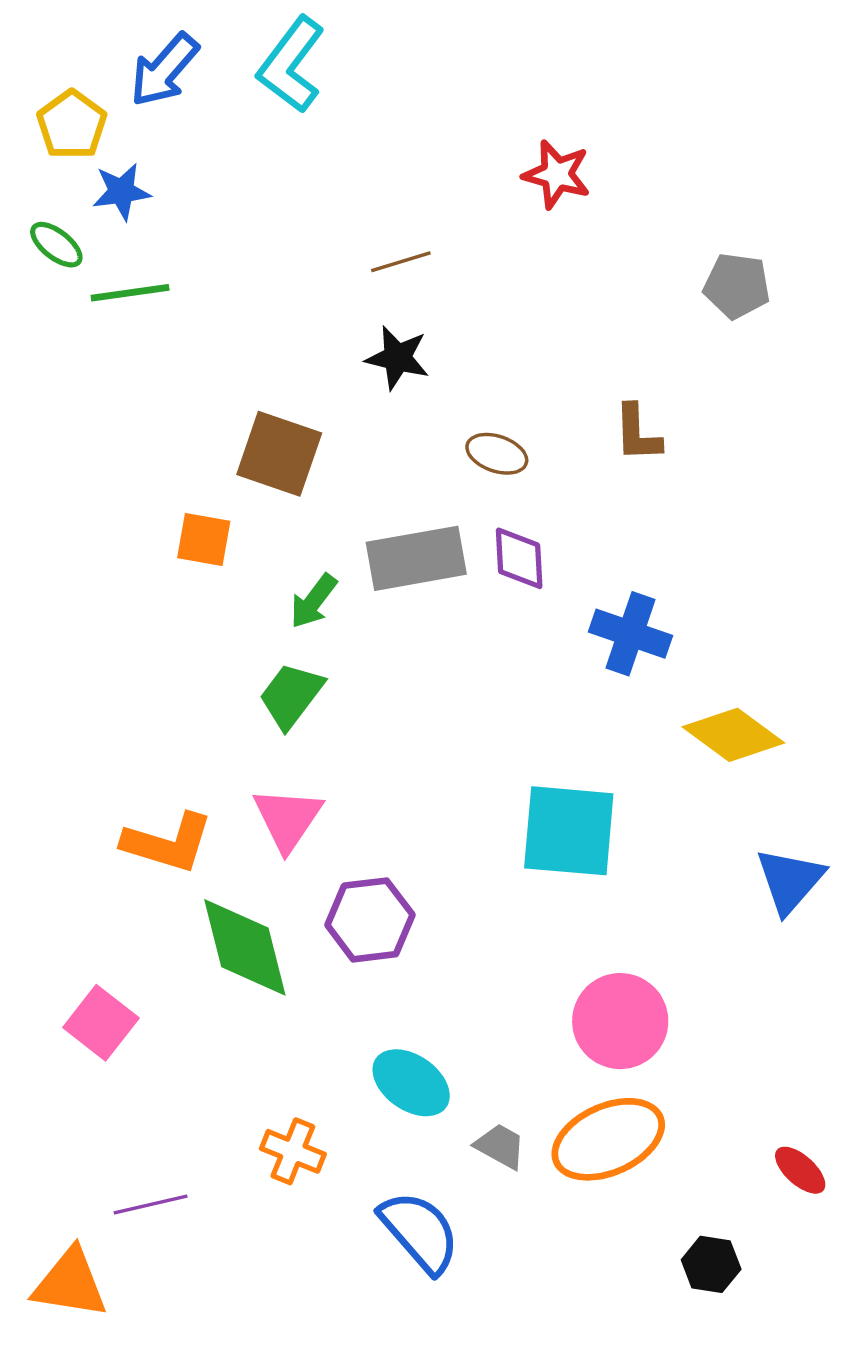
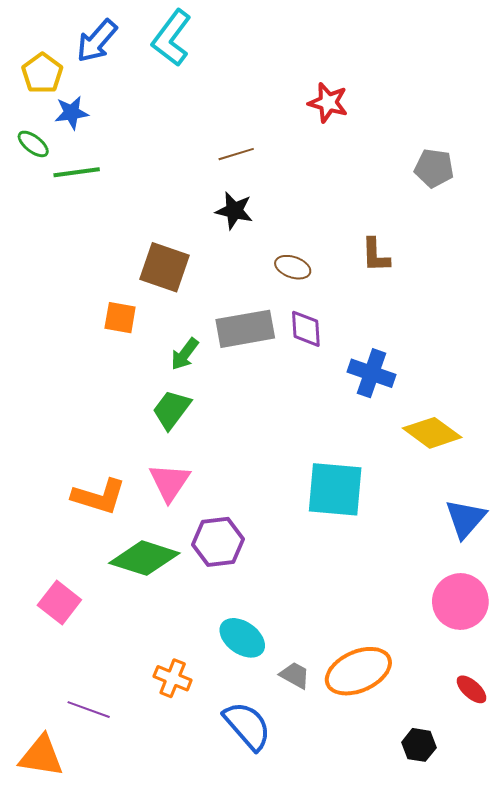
green diamond: (245, 947) -> (144, 558), turned -58
pink circle: (620, 1021) -> (460, 601), moved
purple line: (151, 1204) -> (89, 710), turned 33

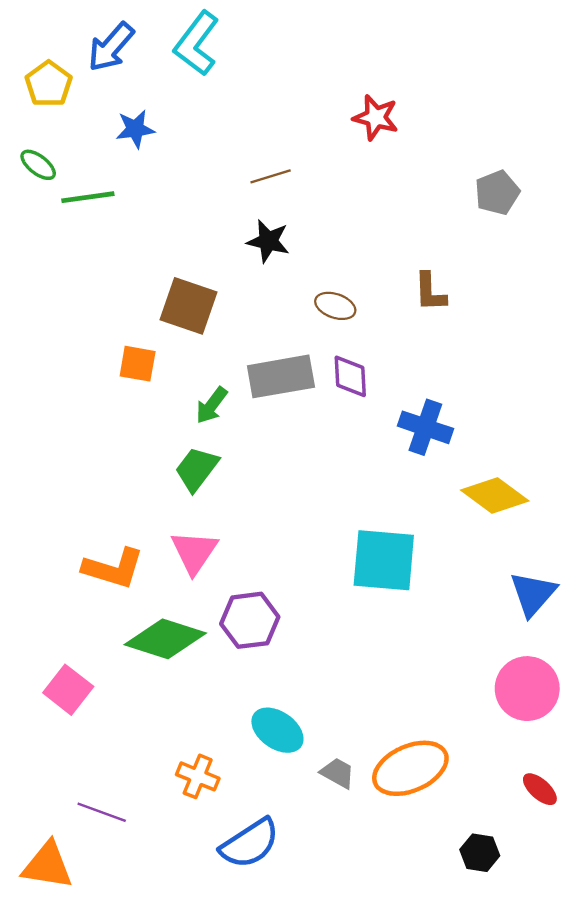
blue star: (72, 113) -> (135, 129), moved
gray pentagon: (434, 168) -> (497, 193), turned -30
blue semicircle: (247, 726) -> (250, 843), moved, turned 98

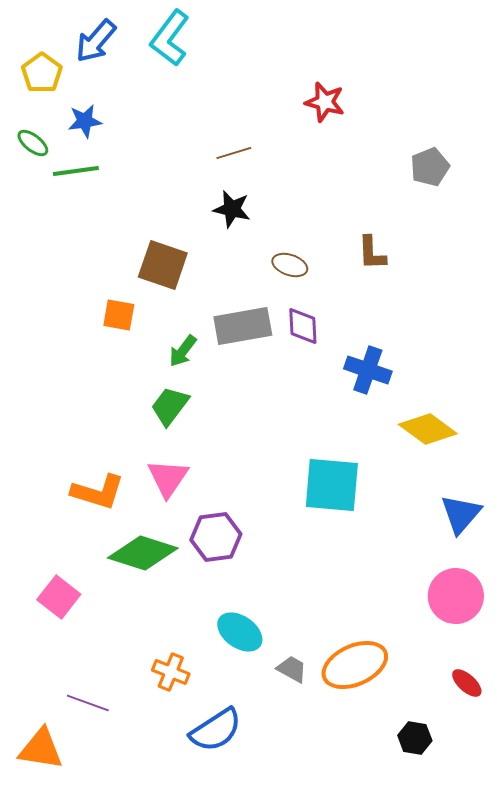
blue star: (135, 129) -> (85, 121), moved

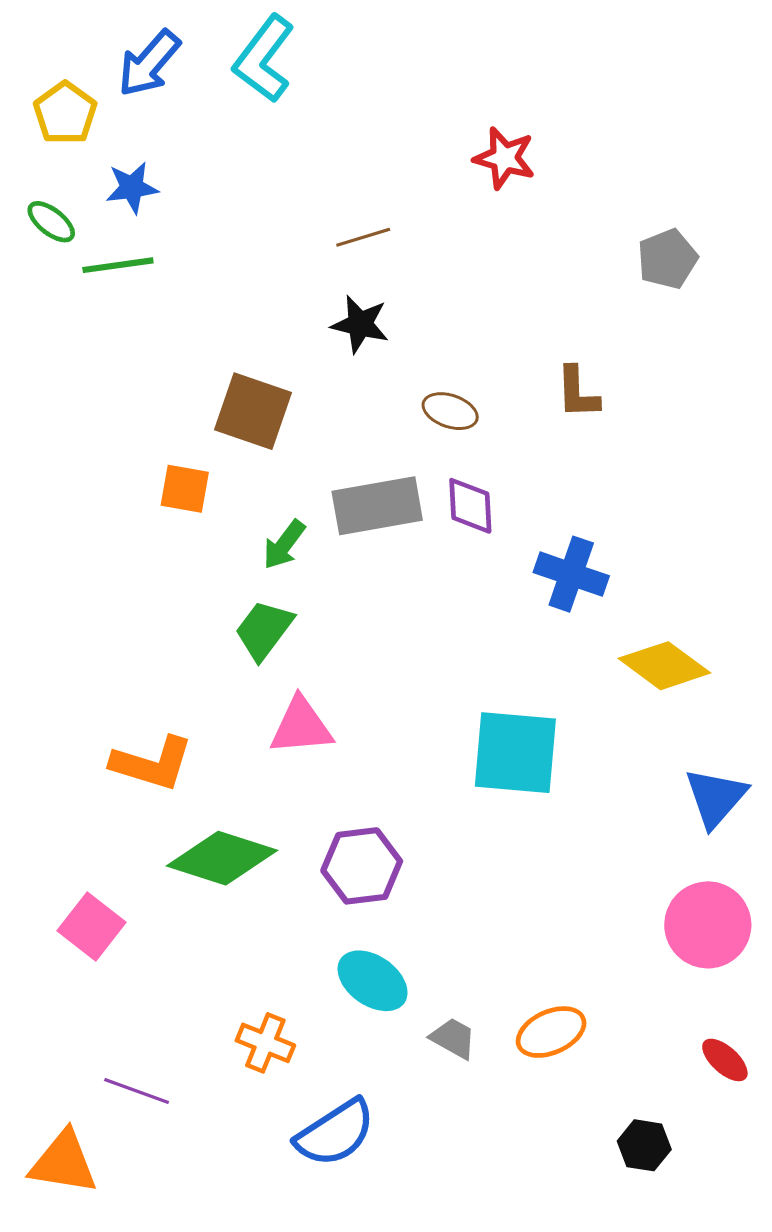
pink triangle: (168, 478) -> (301, 726), moved, turned 51
purple hexagon: (216, 537) -> (362, 866), moved
orange ellipse: (355, 665) -> (551, 1032), size x0.7

